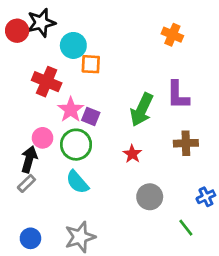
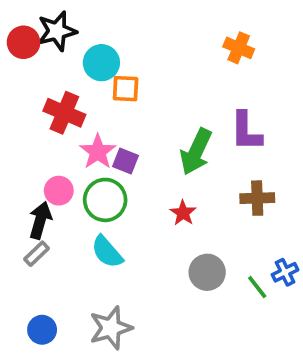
green line: (186, 228) -> (257, 287), moved

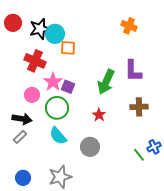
black star: (57, 31) -> (40, 29), moved
pink circle: (59, 191) -> (32, 95), moved
black arrow: (40, 220) -> (22, 119), turned 84
gray circle: (207, 272) -> (90, 147), moved

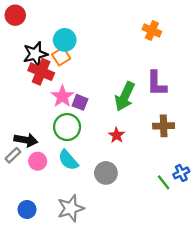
red circle: (13, 23) -> (15, 15), moved
black star: (40, 29) -> (35, 54), moved
orange square: (68, 48) -> (61, 56), moved, turned -35
pink circle: (32, 95) -> (38, 161), moved
gray rectangle: (20, 137) -> (13, 155), moved

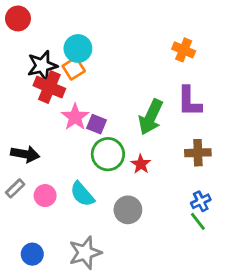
orange cross: (152, 30) -> (184, 50), moved
green circle: (67, 127) -> (108, 154), moved
black arrow: (26, 140) -> (25, 154), moved
blue cross: (181, 173) -> (201, 201), moved

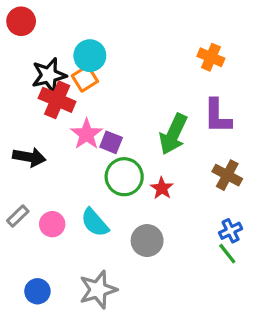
brown cross: (198, 153) -> (227, 175), turned 30
black arrow: (25, 154) -> (29, 157), moved

